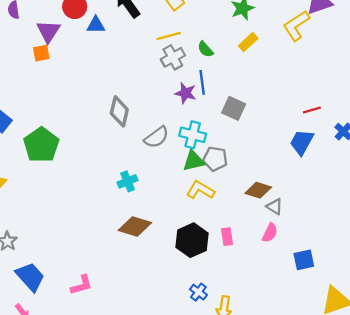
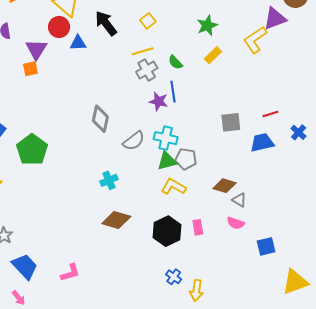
gray square: (234, 108) -> (231, 122), moved, turned -30
blue trapezoid: (302, 142) -> (262, 142), turned 50
pink semicircle: (270, 233) -> (236, 223), turned 84

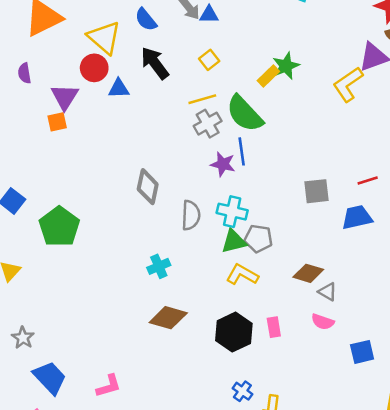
yellow rectangle: (213, 55) -> (268, 76), moved
green semicircle: (175, 62) -> (245, 114), size x2.0
gray semicircle: (134, 141) -> (191, 215), turned -50

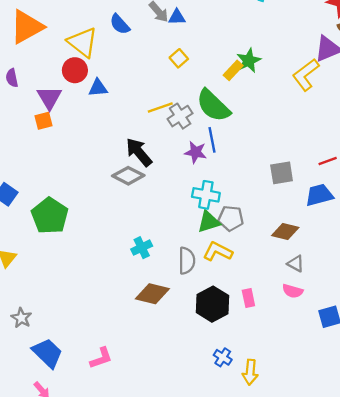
black arrow: (155, 63) -> (139, 152), moved
yellow line: (202, 99) -> (160, 107), moved
gray diamond: (148, 187) -> (128, 176), turned -72
gray semicircle: (191, 215) -> (187, 261), moved
brown diamond: (308, 273) -> (285, 232), moved

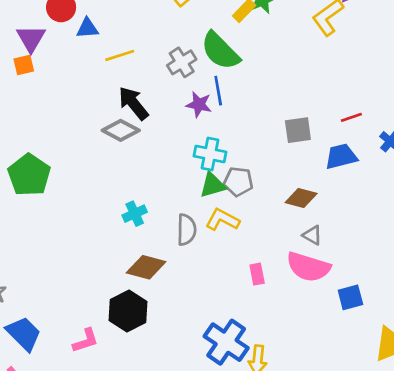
yellow line: (160, 107) -> (120, 55), moved
pink semicircle: (293, 291) -> (308, 267), size x1.8
black hexagon: (212, 304) -> (128, 311), moved
blue cross: (223, 357) -> (226, 342), size x2.0

